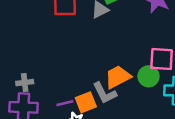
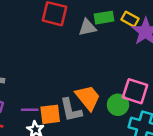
orange trapezoid: (118, 77) -> (88, 98), turned 64

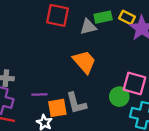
orange trapezoid: (88, 98) -> (84, 62), moved
purple line: (30, 110) -> (39, 94), moved

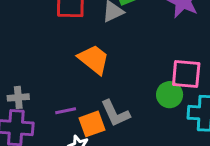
orange trapezoid: (84, 62) -> (94, 59), moved

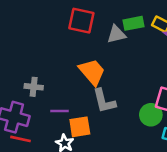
gray cross: (18, 97) -> (34, 87), moved
gray L-shape: (115, 113) -> (104, 101), moved

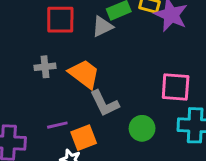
gray cross: (34, 87) -> (45, 67), moved
green circle: (151, 115) -> (142, 128), moved

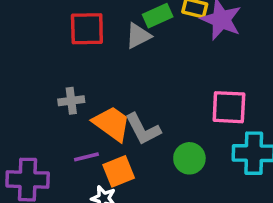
gray cross: (45, 67) -> (71, 101), moved
orange trapezoid: (84, 74) -> (112, 123), moved

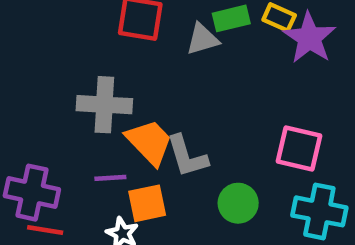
gray cross: (71, 101) -> (104, 105), size x1.6

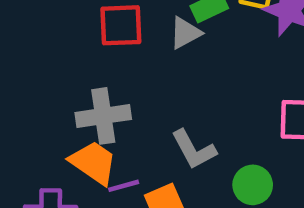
orange trapezoid: (149, 142) -> (93, 163), moved

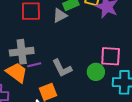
green circle: (253, 185) -> (96, 72), moved
purple line: (124, 186) -> (34, 65), moved

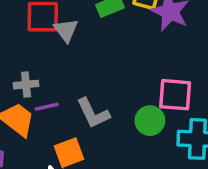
gray triangle: (60, 15) -> (66, 30), moved, turned -42
gray cross: (22, 52) -> (26, 85), size x0.6

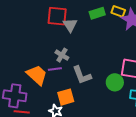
gray cross: (26, 85) -> (62, 55), moved, turned 32

